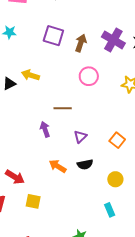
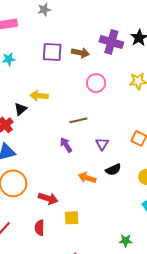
brown arrow: (81, 43) -> (80, 53), turned 96

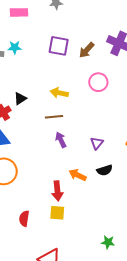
brown arrow: (80, 53) -> (87, 50), turned 114
yellow arrow: (39, 96) -> (59, 93), moved
brown line: (78, 120) -> (54, 117), moved
red arrow: (48, 198) -> (57, 191), moved, turned 60

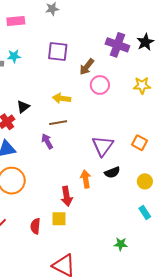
brown arrow: (87, 50) -> (87, 67), moved
purple arrow: (61, 140) -> (47, 141), moved
purple triangle: (97, 143) -> (103, 146), size x1.6
orange arrow: (78, 175) -> (86, 179), turned 60
yellow square: (57, 213) -> (59, 219), moved

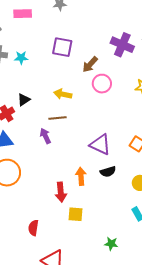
cyan star: (14, 56) -> (21, 58), moved
purple triangle: (103, 146) -> (100, 145), turned -45
yellow square: (59, 219) -> (76, 214), moved
red semicircle: (35, 226) -> (33, 228), moved

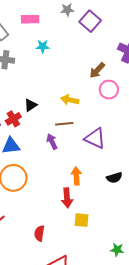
purple square: (62, 47) -> (90, 21), moved, turned 30
cyan star: (21, 58) -> (43, 46), moved
purple triangle: (100, 145) -> (95, 138), moved
orange arrow: (81, 176) -> (76, 176), moved

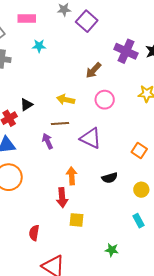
pink circle: (109, 90) -> (105, 100), moved

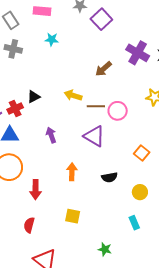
pink circle: (105, 100) -> (118, 111), moved
brown line: (60, 123) -> (96, 106), moved
red arrow: (62, 198) -> (35, 190), moved

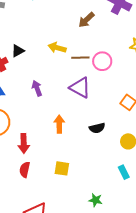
red semicircle: (29, 225) -> (25, 170), moved

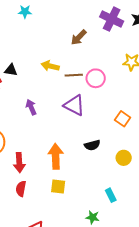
black triangle: (18, 51) -> (11, 70), turned 40
orange arrow: (59, 124) -> (56, 156), moved, size x1.4
cyan rectangle: (124, 172) -> (111, 195), moved

